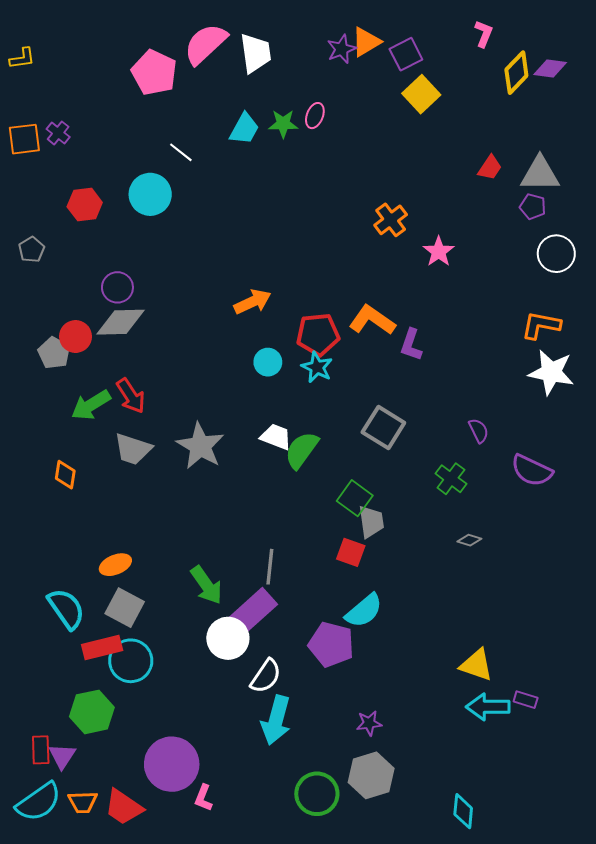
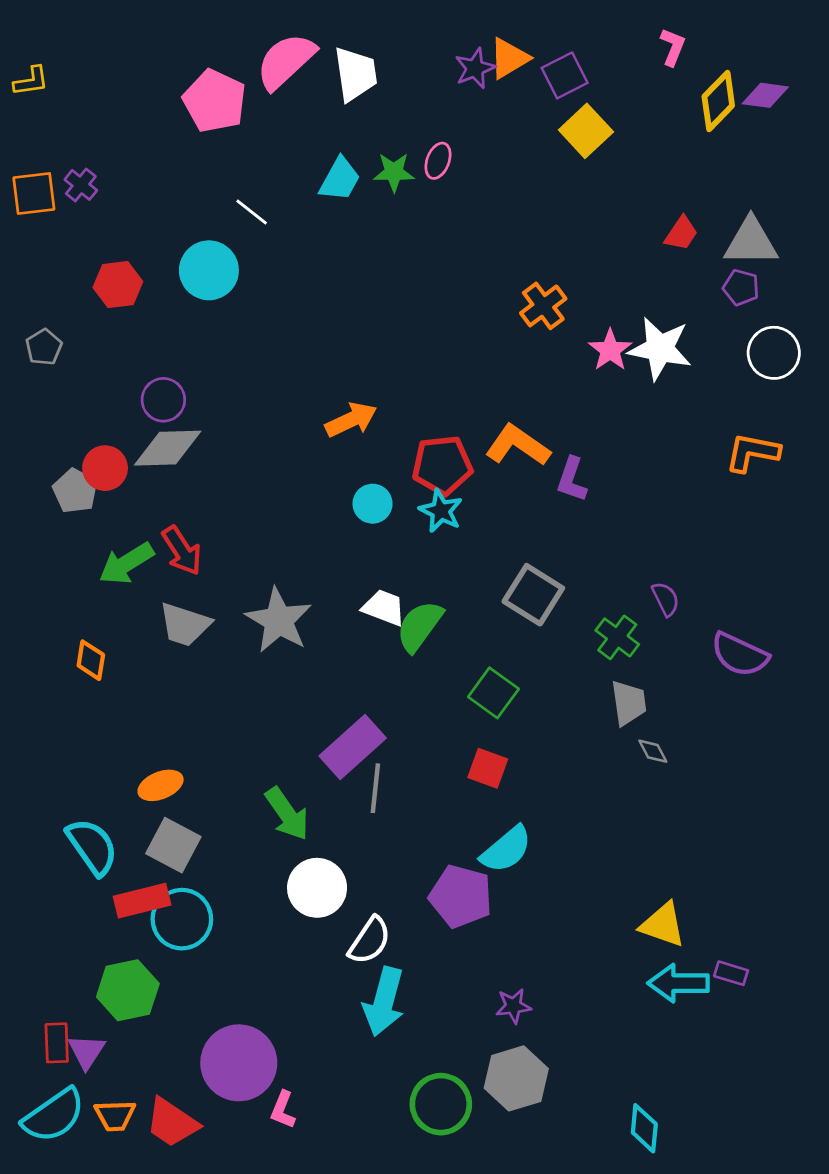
white star: (551, 372) -> (660, 349), moved
green cross: (451, 479) -> (617, 637), moved
gray trapezoid: (371, 522) -> (629, 703), moved
gray diamond: (469, 540) -> (653, 751), turned 45
purple rectangle: (253, 611) -> (353, 747), moved

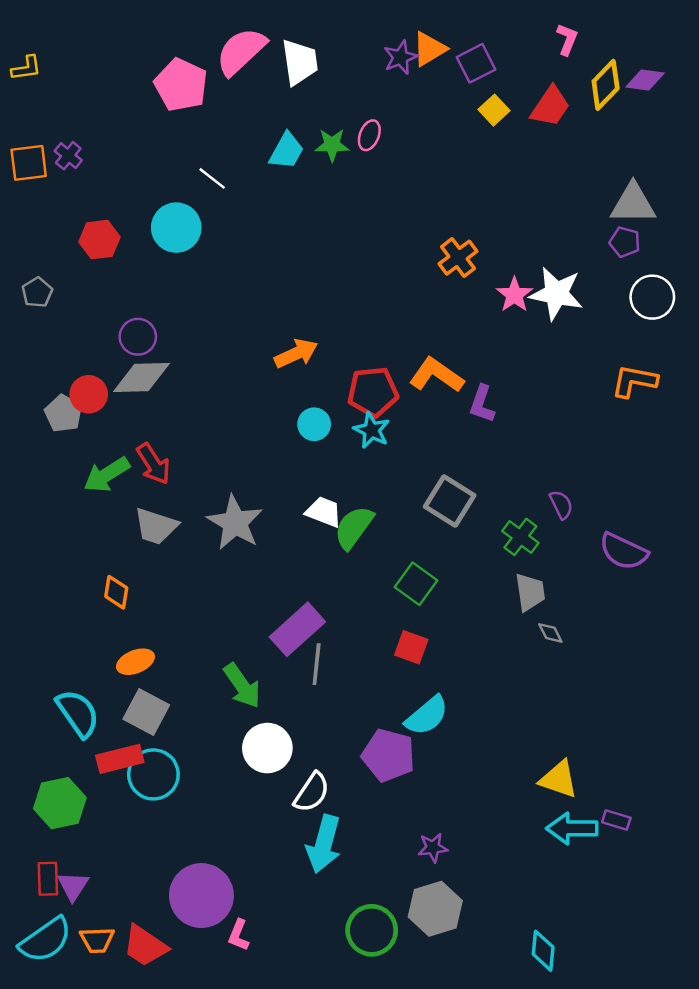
yellow square: (586, 131) -> (494, 110), size x0.7
red trapezoid: (681, 233) -> (550, 106), moved, size x1.4
orange diamond: (91, 660) -> (116, 592), moved
green hexagon: (128, 990) -> (60, 803), moved

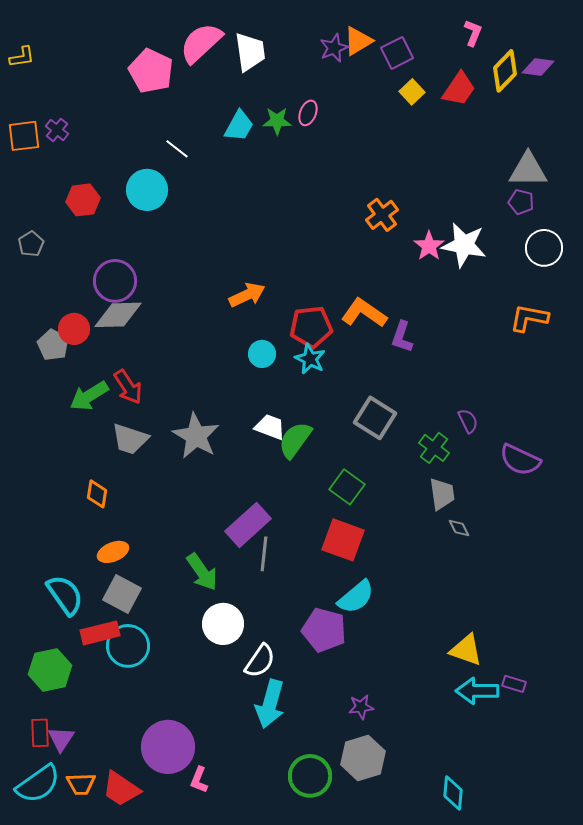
purple circle: (138, 337) -> (115, 281), size x1.4
red square: (411, 647) -> (343, 540), size x1.5

